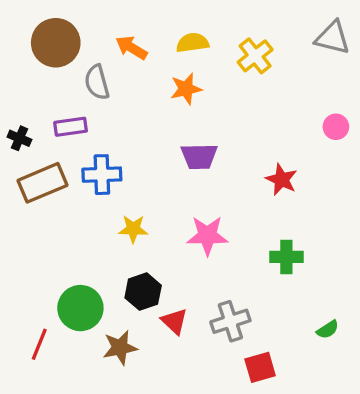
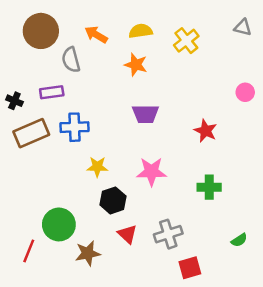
gray triangle: (333, 38) -> (243, 27), size x0.7
orange star: (186, 89) -> (136, 65), turned 30
black hexagon: (143, 292) -> (113, 200), moved

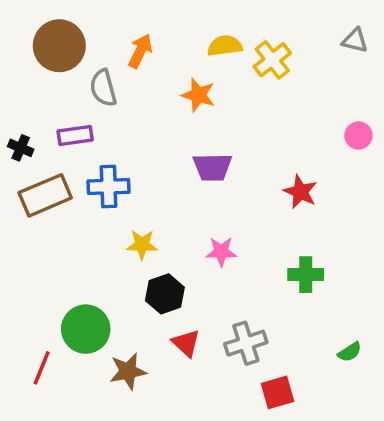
yellow semicircle: (141, 31) -> (225, 46), moved
orange arrow: (96, 35) -> (140, 51), turned 85
pink star: (151, 172) -> (221, 252), size x0.7

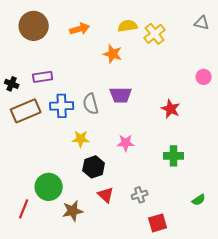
orange arrow: (140, 51) -> (80, 29), turned 48
gray semicircle: (103, 88) -> (91, 104), moved
gray cross: (246, 343) -> (140, 195), size x0.7

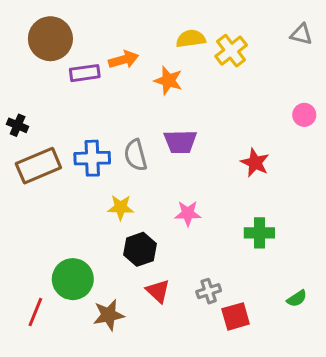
orange arrow: (80, 29) -> (124, 60), moved
purple rectangle: (43, 77) -> (85, 73), moved
red square: (158, 223) -> (236, 316), moved

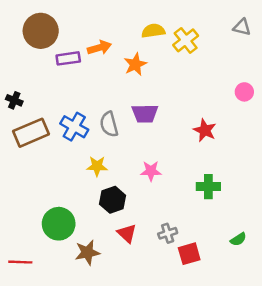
orange star: (168, 81) -> (135, 64), turned 30
blue cross: (92, 158) -> (74, 127), turned 32
red line: (35, 312) -> (20, 262), moved, turned 70

